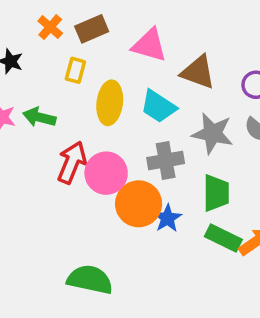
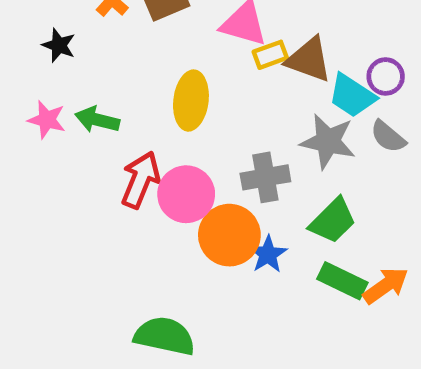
yellow rectangle: (75, 70) -> (270, 55), moved, turned 55
cyan trapezoid: (158, 106) -> (352, 96), moved
green trapezoid: (216, 193) -> (333, 221), turned 45

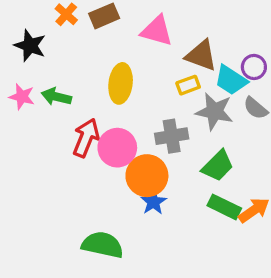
black star: (59, 45) -> (30, 46), size x1.4
yellow rectangle: (270, 55) -> (188, 85), moved
blue star: (268, 254) -> (153, 202), moved

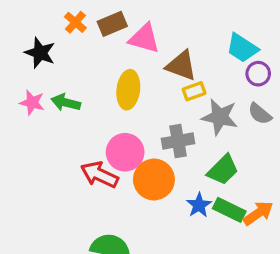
pink triangle: (157, 31) -> (144, 38), moved
brown triangle: (201, 55) -> (181, 66), moved
cyan trapezoid: (231, 80) -> (242, 48), moved
red arrow: (86, 138) -> (99, 175), moved, turned -87
blue star: (153, 202) -> (199, 205), moved

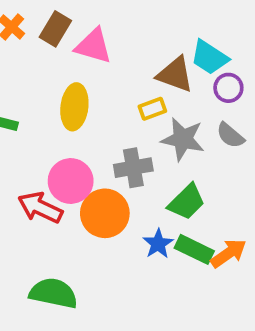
brown rectangle: (112, 24) -> (55, 29), turned -36
brown triangle: (181, 66) -> (175, 75), moved

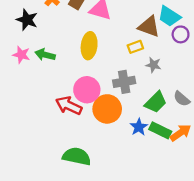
gray semicircle: (230, 135) -> (182, 99), moved
gray star: (183, 139) -> (153, 65), size x0.6

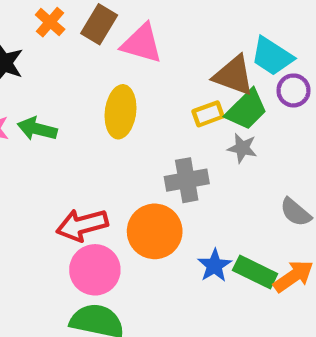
pink circle: (87, 90) -> (95, 270), moved
green trapezoid: (156, 102) -> (246, 110), moved
red arrow: (69, 106) -> (82, 225), turned -40

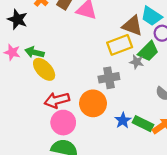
green trapezoid: (246, 110) -> (148, 51), moved
yellow ellipse: (121, 112) -> (44, 69), moved, turned -50
yellow rectangle: (208, 114) -> (120, 45), size x1.6

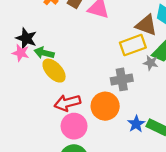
black star: (17, 19) -> (26, 38), moved

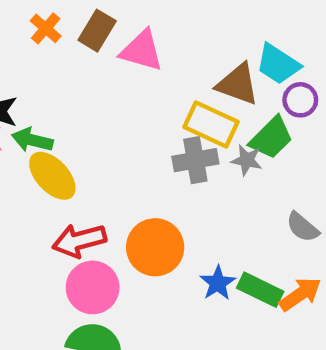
yellow rectangle: (133, 45) -> (211, 124), turned 45
gray cross: (122, 79) -> (195, 160), moved

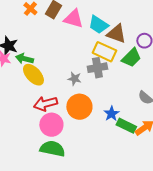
cyan trapezoid: (278, 64) -> (98, 25), moved
gray star: (247, 160) -> (74, 79), moved
blue star: (218, 283) -> (111, 114), moved

